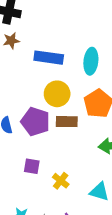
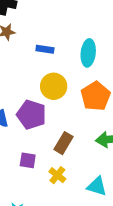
blue rectangle: (49, 58) -> (45, 49), size x0.6
brown rectangle: (67, 122) -> (64, 143), moved, turned -60

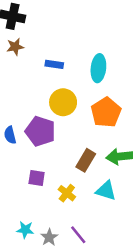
brown rectangle: (64, 143) -> (86, 160), moved
cyan triangle: (97, 186) -> (106, 191), moved

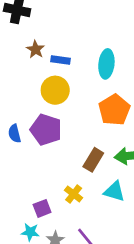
brown star: (15, 47) -> (35, 49), moved, turned -30
yellow circle: (63, 102) -> (55, 90), moved
purple square: (37, 178) -> (42, 208), moved, turned -30

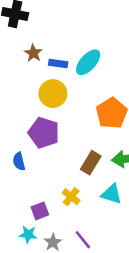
cyan ellipse: (106, 64) -> (88, 62), moved, turned 36
blue semicircle: (14, 134) -> (19, 161), moved

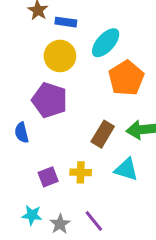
cyan ellipse: (88, 62) -> (106, 43), moved
yellow cross: (71, 197) -> (81, 172), turned -36
purple square: (40, 211) -> (48, 177), moved

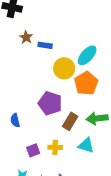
cyan ellipse: (106, 43) -> (87, 55), moved
yellow circle: (60, 56) -> (64, 68), moved
purple pentagon: (50, 100) -> (50, 103), moved

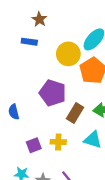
brown star: (26, 37) -> (39, 19), moved
blue rectangle: (45, 45) -> (29, 42), moved

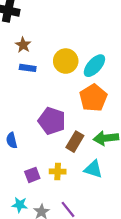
brown star: (39, 19) -> (23, 45), moved
yellow circle: (68, 54) -> (66, 61), moved

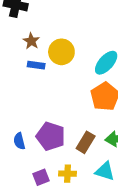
yellow circle: (66, 61) -> (61, 52), moved
purple pentagon: (52, 121) -> (51, 136), moved

